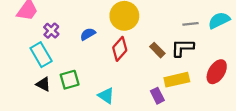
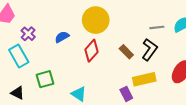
black L-shape: (183, 48) -> (150, 50), turned 125
black triangle: (43, 84) -> (18, 93), moved

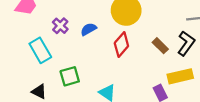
purple cross: (28, 34) -> (60, 26), moved

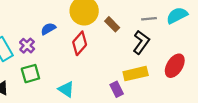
purple cross: (60, 26) -> (27, 46), moved
brown rectangle: (160, 46) -> (112, 24), moved

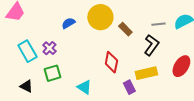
blue semicircle: (48, 29) -> (68, 23), moved
red diamond: (80, 43) -> (111, 62), moved, turned -30

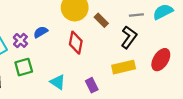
blue semicircle: (68, 23) -> (41, 32), moved
red diamond: (111, 62) -> (76, 43), moved
purple rectangle: (129, 87) -> (92, 85), moved

